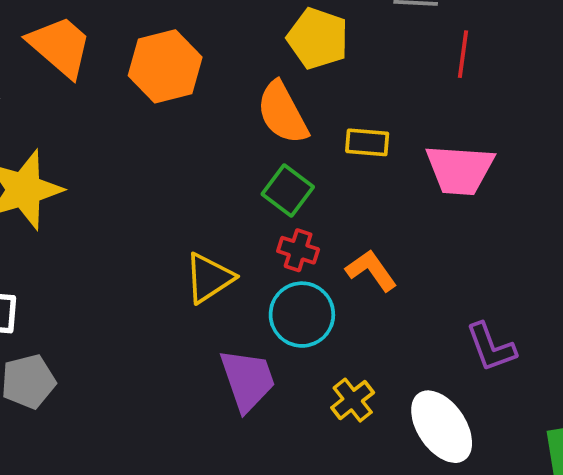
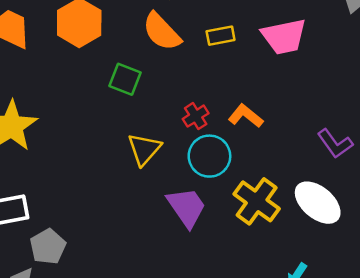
green square: (288, 190) -> (125, 79), moved
red cross: (298, 250) -> (196, 116), turned -35
yellow cross: (353, 400) -> (257, 201), size x1.6

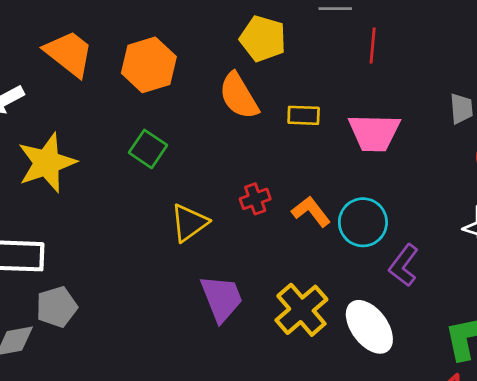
green square: (125, 79) -> (148, 149), moved
purple L-shape: (335, 144) -> (404, 265), turned 60
cyan circle: (209, 156) -> (363, 222), moved

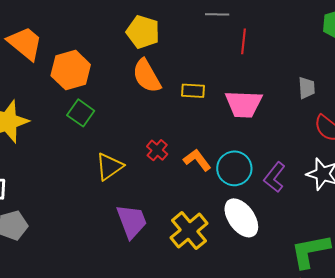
yellow pentagon: (263, 39) -> (143, 32), moved
orange hexagon: (149, 65) -> (71, 70), moved
red cross: (255, 199) -> (157, 150), turned -30
purple L-shape: (404, 265) -> (274, 177), moved
white ellipse: (369, 327) -> (241, 218), moved

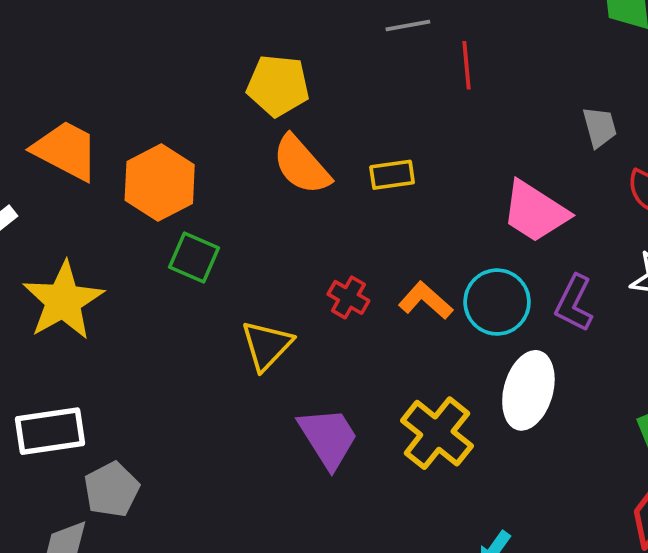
pink trapezoid: (244, 104) -> (535, 212), moved, turned 42
white ellipse: (241, 218) -> (528, 390), turned 63

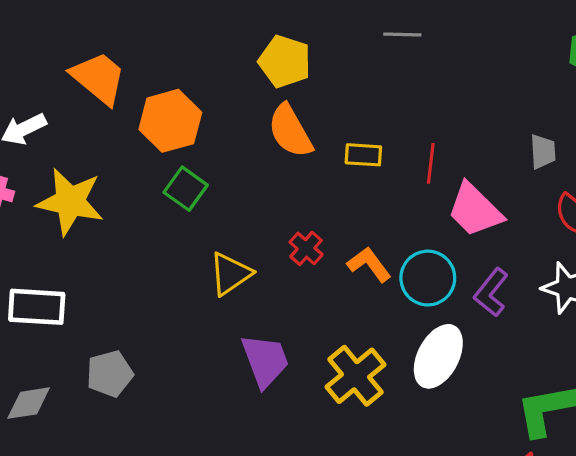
red line: (466, 65) -> (431, 163), moved
yellow star: (63, 301) -> (70, 202), turned 30
gray pentagon: (112, 489) -> (110, 374), moved

